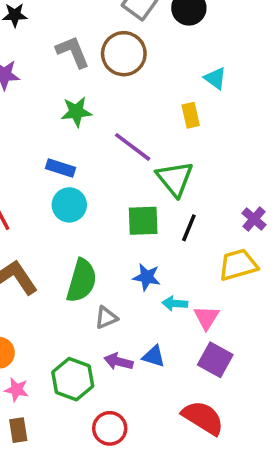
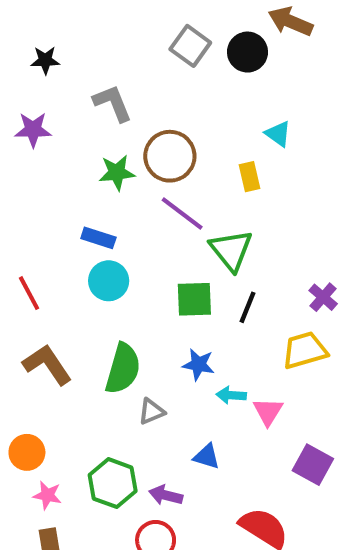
brown circle: (124, 54) -> (170, 156), moved
purple square: (215, 360) -> (313, 465), moved
purple arrow: (119, 362) -> (166, 495), moved

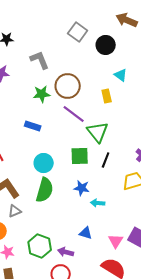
black circle: (247, 52) -> (106, 45), moved
cyan circle: (109, 281) -> (44, 163), moved
gray triangle: (151, 412) -> (15, 211), moved
pink triangle: (268, 412) -> (116, 241), moved

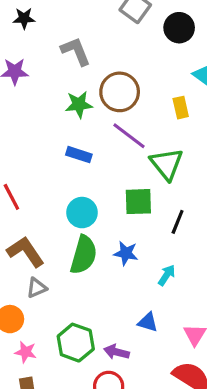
blue rectangle: (33, 126) -> (79, 155), moved
black line: (106, 160) -> (178, 222), moved
blue star: (82, 188) -> (126, 253), moved
cyan arrow: (98, 203) -> (167, 275), turned 120

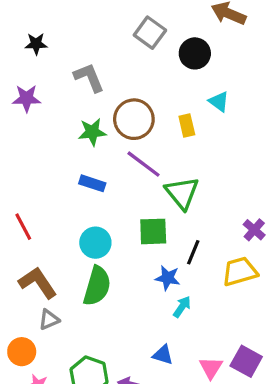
yellow rectangle: (181, 108) -> (187, 126), moved
blue star: (126, 253) -> (168, 278), moved

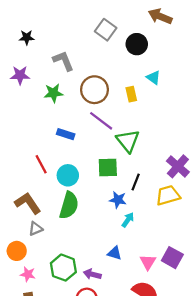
green star: (92, 132) -> (53, 93), moved
red line: (23, 227) -> (41, 164), moved
purple cross: (254, 230) -> (178, 166), size x1.5

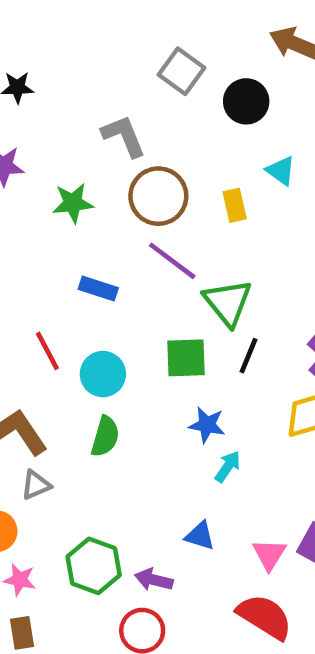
gray L-shape: (63, 61) -> (124, 136), moved
black line: (136, 182) -> (248, 356), moved
green semicircle: (69, 205) -> (105, 436), size x0.7

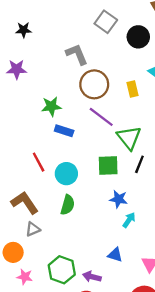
green star: (73, 203) -> (51, 106), moved

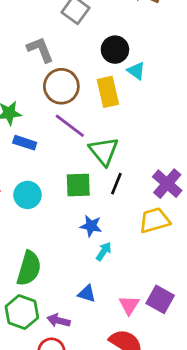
black circle: (138, 37) -> (115, 50), moved
yellow rectangle: (132, 89) -> (108, 92), size x1.5
green semicircle: (68, 205) -> (29, 268), moved, size x1.4

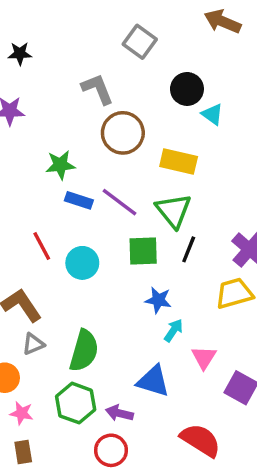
yellow rectangle: (108, 92) -> (179, 162), moved, turned -64
purple line: (70, 126) -> (119, 202), moved
blue triangle: (87, 294) -> (153, 381), size x1.5
pink triangle: (129, 305) -> (204, 357), moved

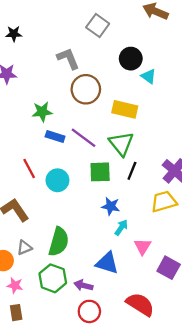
gray triangle: (33, 344) -> (24, 248), moved
red circle: (111, 450) -> (89, 311), moved

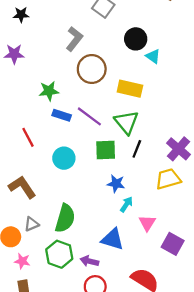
gray L-shape: (68, 59) -> (74, 39), turned 60
red line: (29, 168) -> (28, 137), moved

